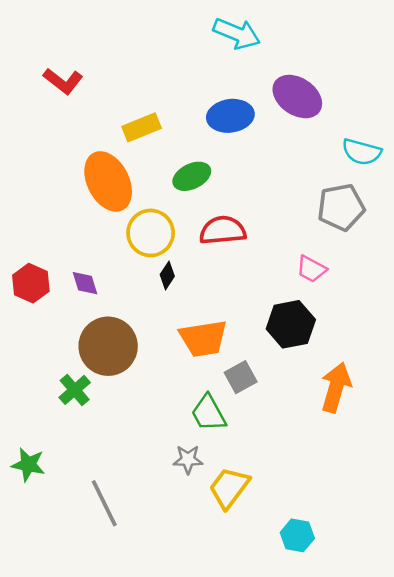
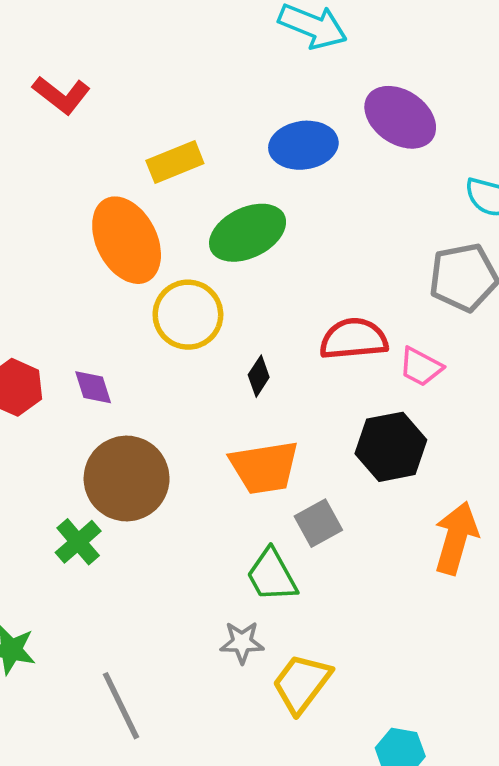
green ellipse: (192, 176) -> (248, 233), size x1.4
red semicircle: (223, 230) -> (354, 339), moved
black diamond: (167, 275) -> (259, 376), moved

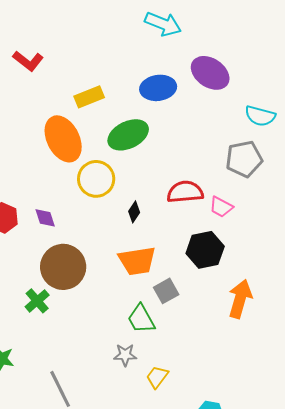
yellow trapezoid: (302, 683) -> (157, 377), size x0.7

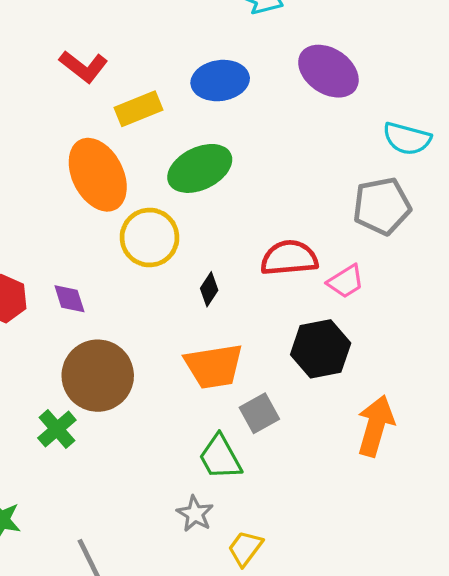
red L-shape: (28, 61) -> (84, 66), moved
blue ellipse: (158, 88) -> (220, 81), moved
pink trapezoid: (221, 207) -> (346, 281), turned -60
gray star: (125, 355) -> (195, 514), turned 30

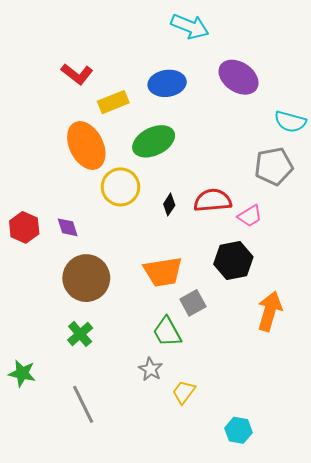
black diamond: (209, 289) -> (169, 205), moved
green cross: (57, 429) -> (80, 334), moved

